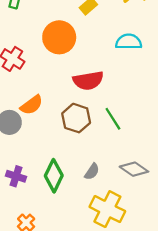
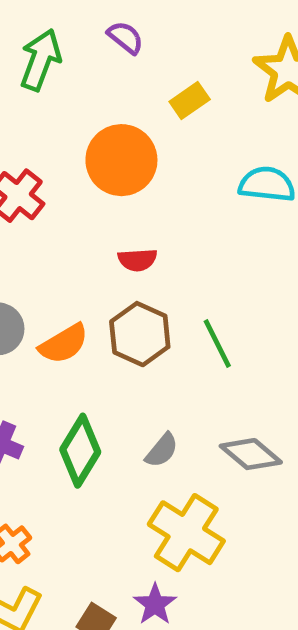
red semicircle: (88, 81) -> (137, 260), moved, size x0.6
orange semicircle: (32, 105) -> (64, 344), moved

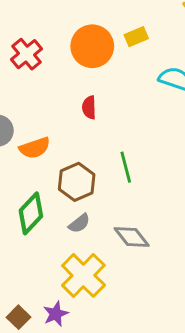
yellow rectangle: (190, 101) -> (136, 37), moved
red semicircle: (137, 260) -> (89, 107), turned 80
brown hexagon: (140, 334) -> (77, 182), moved

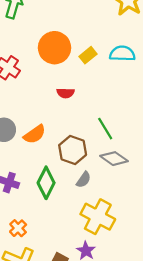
yellow rectangle: (136, 37) -> (88, 55), moved
red semicircle: (89, 107) -> (65, 93), turned -70
gray diamond: (132, 237) -> (114, 159), moved

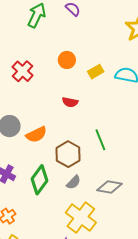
orange circle: (55, 48) -> (67, 60), size x0.6
gray diamond: (114, 159) -> (110, 187), moved, turned -35

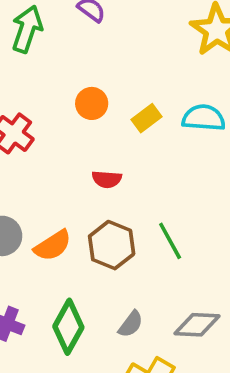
brown hexagon: (68, 154) -> (112, 245), moved

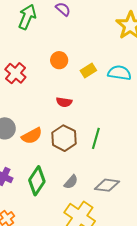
green line: (170, 241) -> (96, 138), turned 40

